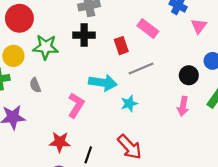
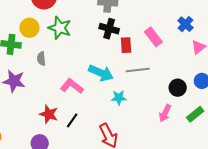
black cross: (84, 35) -> (109, 29), moved
pink L-shape: (76, 105) -> (72, 86), turned -100
black line: (88, 155) -> (72, 120), moved

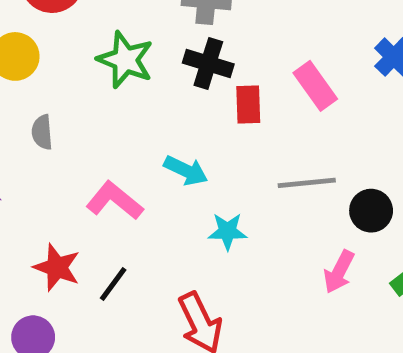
green star: (60, 28) -> (125, 60), moved
gray line: (138, 70) -> (307, 183), moved
cyan arrow: (101, 73) -> (186, 170), size x0.7

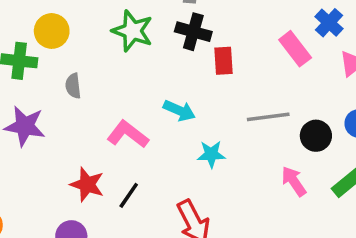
pink rectangle: (315, 86) -> (295, 49), moved
pink arrow: (339, 272) -> (294, 181), turned 120

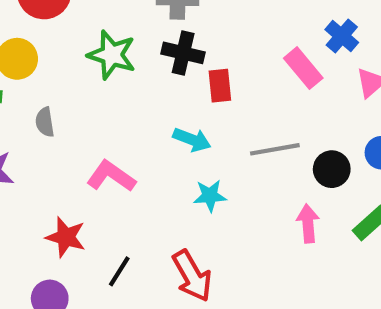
cyan arrow: (179, 111) -> (192, 140), moved
pink arrow: (294, 181) -> (308, 224), turned 32
black line: (129, 195) -> (119, 271), moved

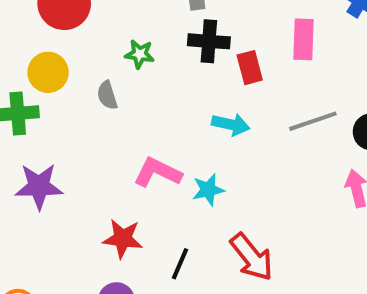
green star: (112, 55) -> (140, 54), size x0.6
pink rectangle: (303, 68) -> (304, 39), moved, turned 51
gray semicircle: (45, 122) -> (107, 95), moved
cyan star: (210, 196) -> (208, 190), moved

